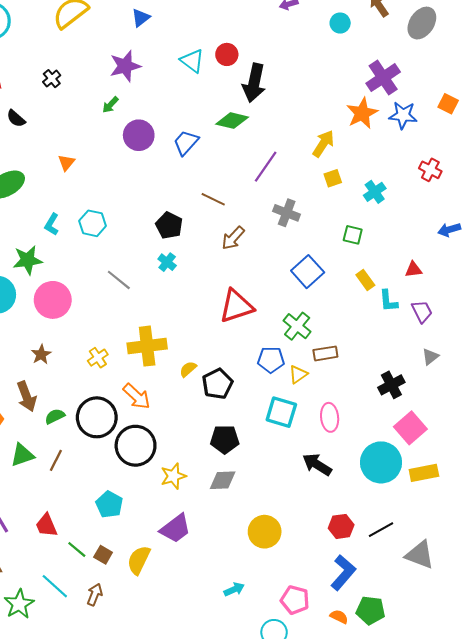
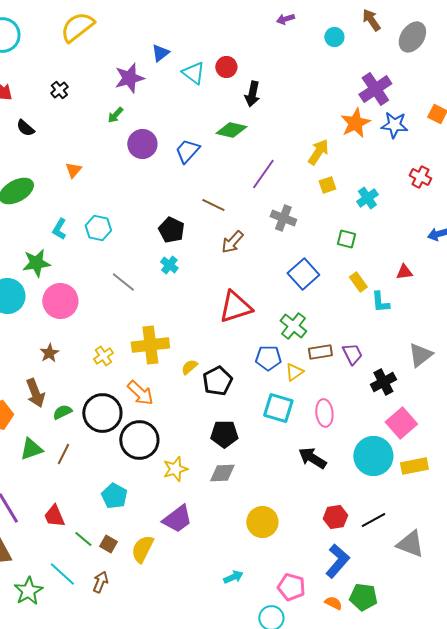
blue triangle: (141, 18) -> (160, 53), moved
black arrow: (254, 83) -> (252, 94), size x0.7
purple trapezoid: (422, 311) -> (352, 354), moved
gray triangle: (430, 357) -> (420, 355), size x1.5

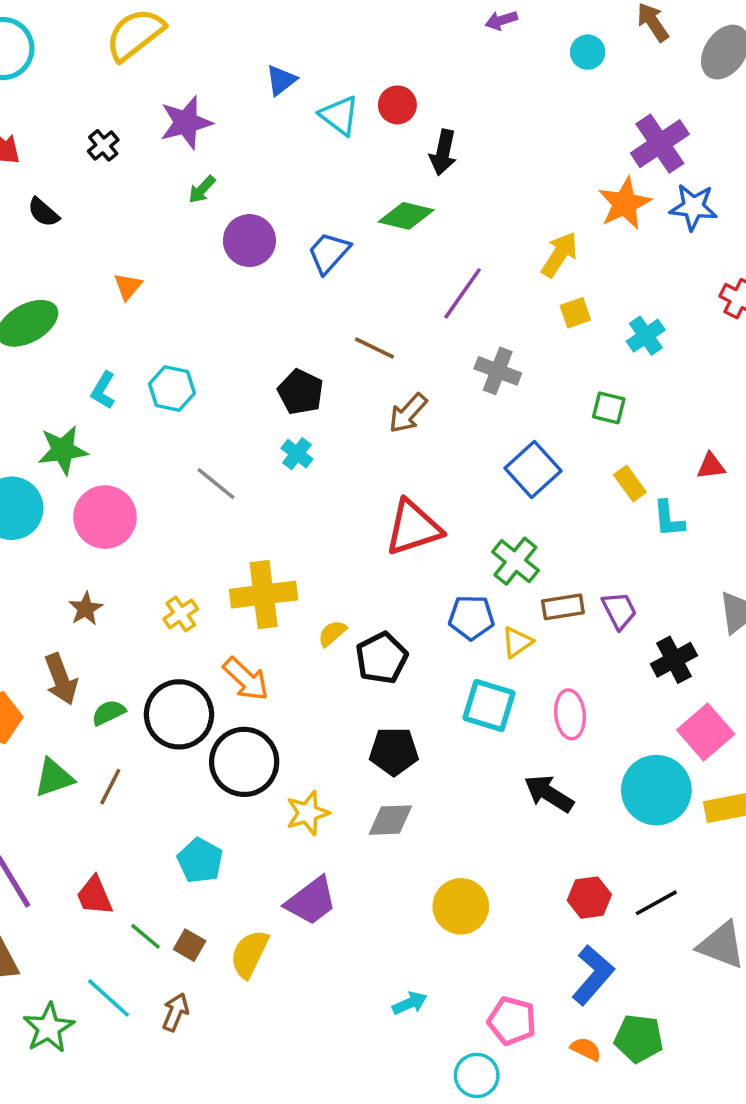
purple star: (129, 78) -> (186, 123), moved

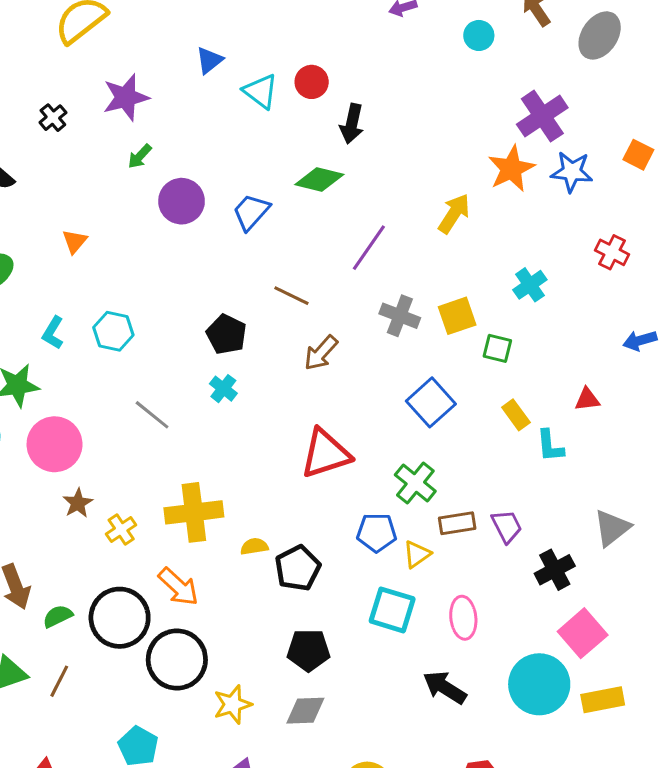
yellow square: (575, 313) -> (457, 316), moved, size x1.4
brown star: (86, 609) -> (78, 503), moved
yellow semicircle: (332, 633) -> (254, 546), turned 32

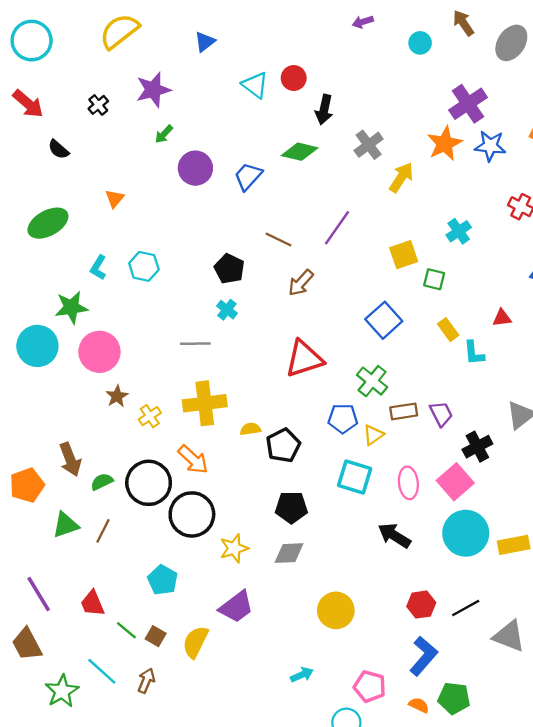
blue triangle: (209, 60) -> (205, 42), moved
purple line: (369, 248) -> (337, 228), moved
gray cross: (400, 316) -> (369, 145), moved, turned 32
gray line: (152, 415) -> (195, 344), moved, turned -40
pink square: (583, 633) -> (455, 482), moved

